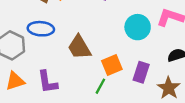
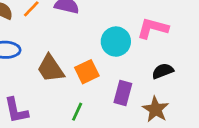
orange square: (112, 65) -> (87, 72), moved

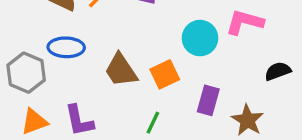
black semicircle: (163, 71) -> (278, 71), moved

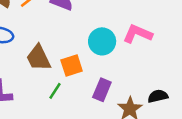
black semicircle: (278, 71) -> (158, 96), moved
green line: (153, 123) -> (55, 91), moved

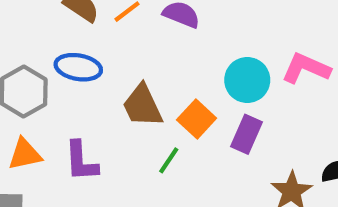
orange square: (72, 65) -> (197, 119), turned -30
purple rectangle: (102, 90) -> (246, 134), moved

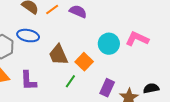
purple rectangle: (246, 134) -> (107, 88), moved

